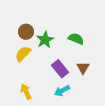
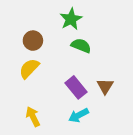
green semicircle: (76, 39) -> (81, 46), moved
green star: (45, 40) -> (71, 19), moved

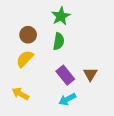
green semicircle: (81, 46) -> (59, 41), moved, turned 77
yellow arrow: (33, 117) -> (20, 94), moved, turned -35

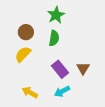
yellow arrow: (20, 94) -> (30, 92), moved

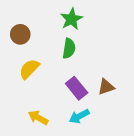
brown circle: (26, 32) -> (20, 34), moved
brown triangle: (83, 68) -> (106, 87), turned 40

